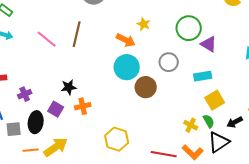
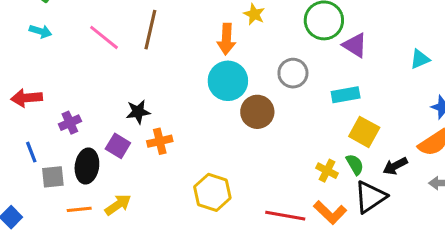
orange arrow: (126, 40) -> (226, 39), turned 66
yellow square: (215, 100) -> (364, 132), turned -30
yellow arrow: (56, 147) -> (118, 205), size x0.7

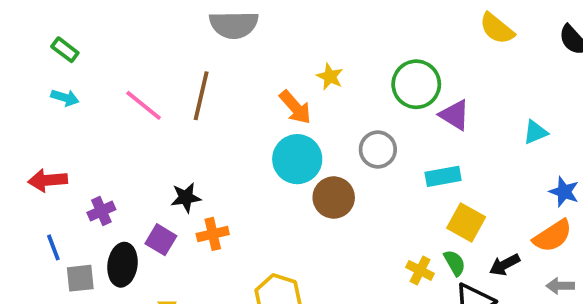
orange arrow: (226, 39) -> (295, 107), turned -44

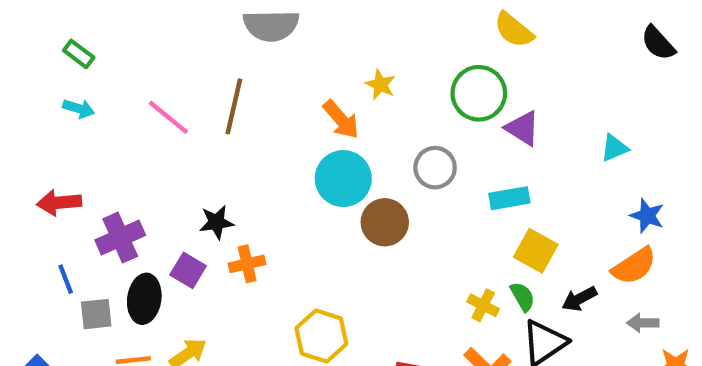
yellow semicircle: (497, 29) -> (514, 30), moved
purple cross: (101, 211) -> (120, 238), size x1.5

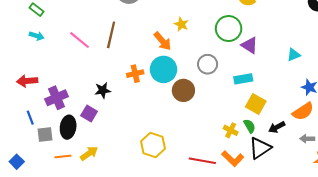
orange cross: (247, 264) -> (135, 74), moved

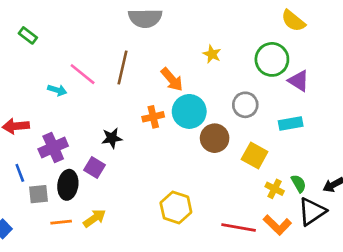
cyan arrow: (37, 36) -> (57, 90), moved
orange arrow: (162, 41) -> (172, 79), moved
yellow square: (256, 104) -> (255, 155), moved

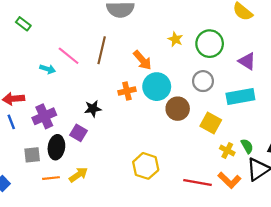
green circle: (272, 59) -> (210, 44), moved
cyan rectangle: (291, 123) -> (240, 97), size x1.4
blue line: (20, 173) -> (11, 122), moved

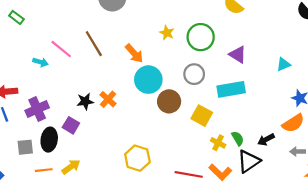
brown line: (102, 50) -> (94, 44), turned -44
orange cross: (127, 91) -> (108, 99), moved, turned -35

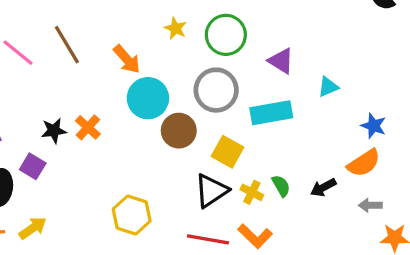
cyan triangle: (283, 64) -> (328, 87), moved
gray circle: (194, 74) -> (216, 90), size x1.4
black triangle: (249, 161) -> (211, 191), moved

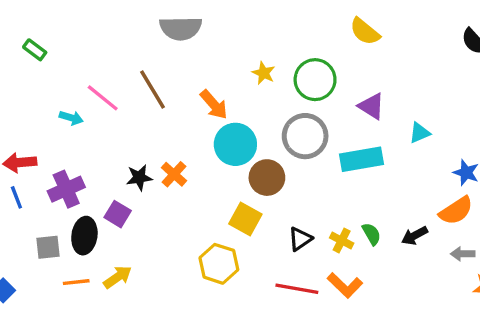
yellow square: (227, 152) -> (245, 219), moved
black triangle: (211, 191) -> (300, 239), size x0.7

